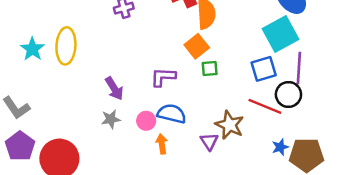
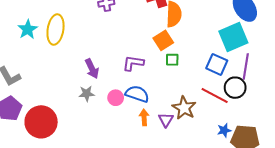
blue square: (264, 69) -> (217, 64), turned 35
orange arrow: (162, 144) -> (144, 117), moved

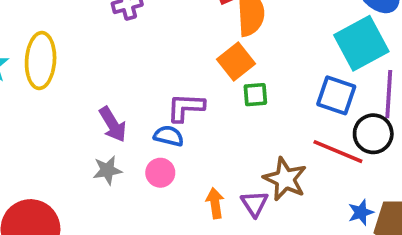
blue semicircle: (137, 94) -> (169, 136), moved, size x0.7

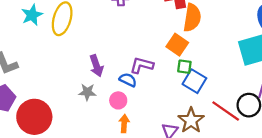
orange square: (236, 61) -> (177, 45), turned -30
blue square: (336, 95) -> (194, 81), moved
orange arrow: (215, 203) -> (124, 124), moved

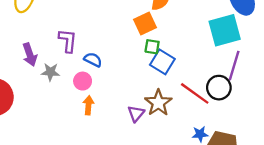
orange square: (177, 45) -> (145, 24), turned 30
purple L-shape: (142, 65) -> (68, 41), moved, turned 80
purple arrow: (96, 66) -> (30, 55), moved

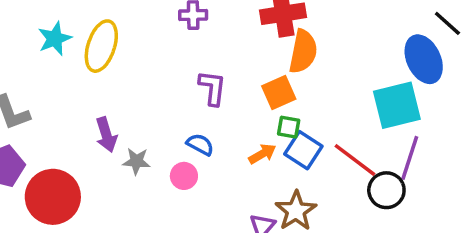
purple L-shape: (68, 41) -> (212, 88), moved
red line: (195, 93) -> (355, 160), moved
orange arrow: (88, 105) -> (262, 154), moved, turned 54

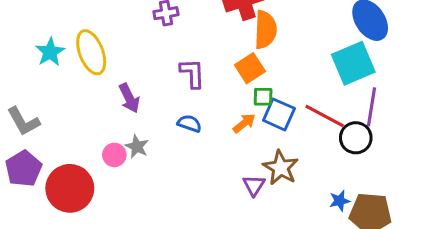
yellow ellipse: (101, 46) -> (91, 52), turned -30
purple arrow: (106, 135) -> (129, 98), moved
gray star: (136, 161) -> (137, 147), turned 30
pink circle: (184, 176) -> (114, 155), moved

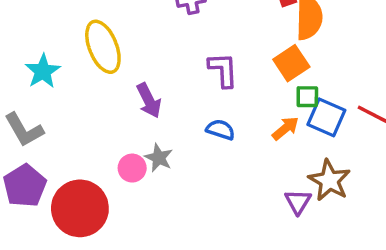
cyan star: (50, 52) -> (43, 71), moved

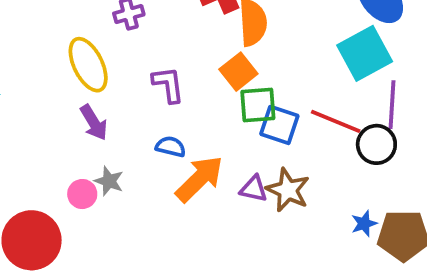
yellow ellipse: (103, 47) -> (88, 65), moved
green square: (307, 97) -> (258, 105), size x1.5
orange arrow: (285, 128) -> (199, 179), moved, size x1.8
purple triangle: (298, 202) -> (254, 189), moved, turned -44

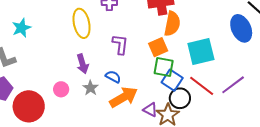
cyan square: (365, 53) -> (201, 52), moved
purple line: (392, 105) -> (233, 85), turned 35
purple arrow: (94, 123) -> (82, 64), moved
black circle: (376, 144) -> (180, 98), moved
gray star: (109, 181) -> (91, 88), moved

